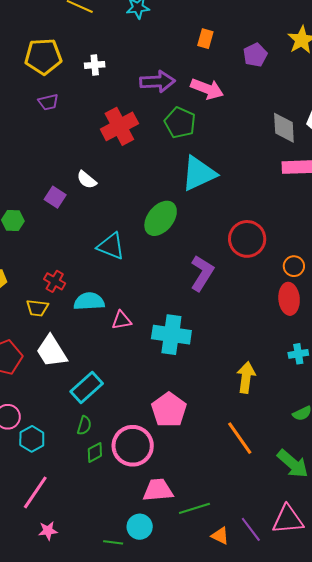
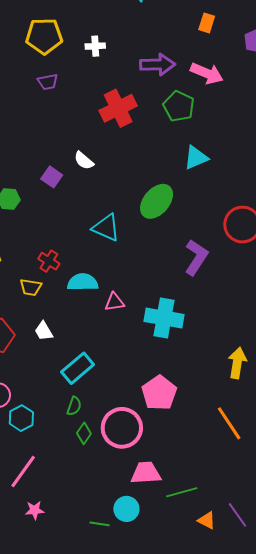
cyan triangle: (199, 173) -> (196, 158), size x0.7
white trapezoid: (52, 351) -> (44, 331), size x0.6
green diamond: (95, 452) -> (84, 433), turned -30

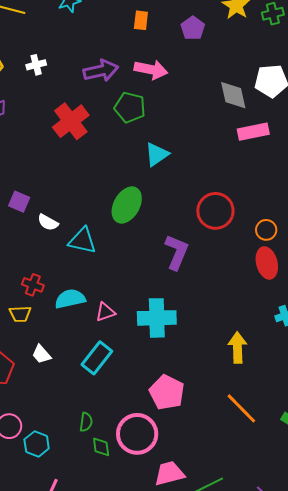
white semicircle: (84, 161) -> (48, 222), moved
cyan rectangle: (78, 368) -> (97, 358), moved
green diamond: (84, 433) -> (101, 447), turned -30

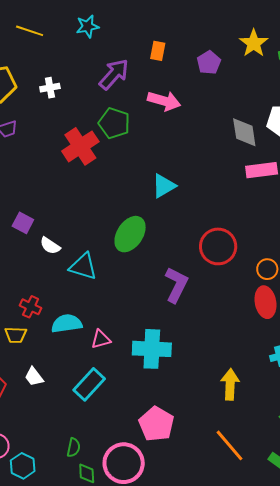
purple arrow: (101, 71) -> (114, 74), moved, turned -40
green pentagon: (130, 107) -> (114, 123), moved

